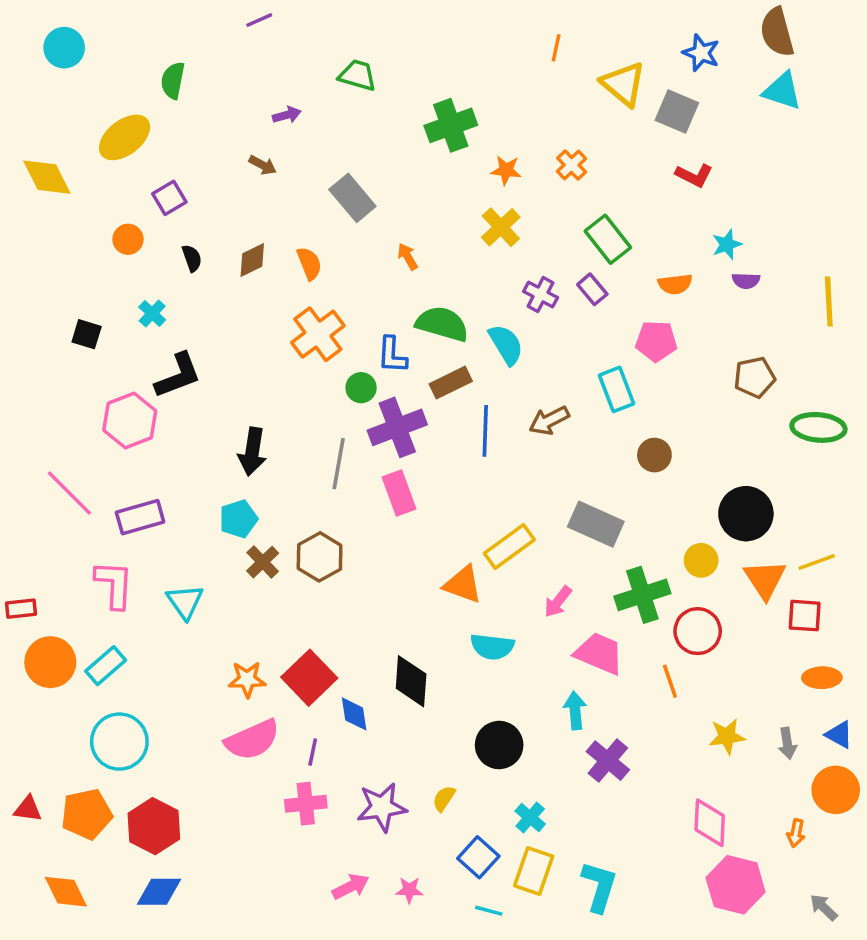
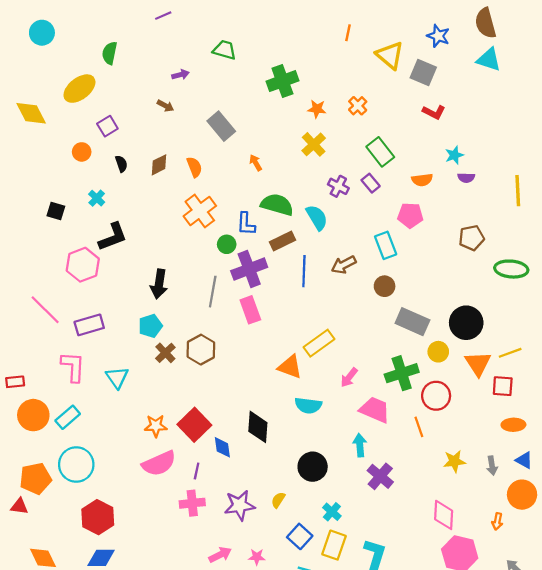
brown circle: (654, 455) -> (385, 286), moved
gray rectangle: (596, 524) -> (412, 322), moved
orange pentagon: (87, 814) -> (35, 478), moved

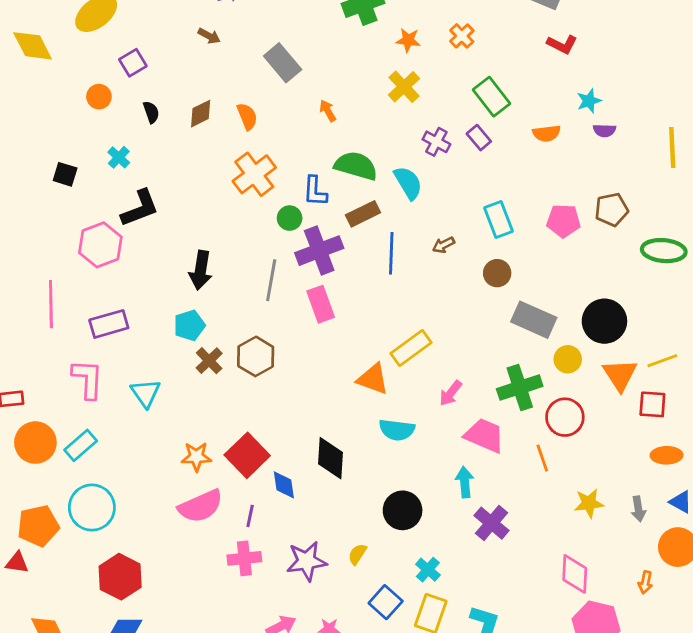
pink pentagon: (410, 215) -> (563, 221), moved
brown arrow: (344, 265) -> (443, 245), size x0.7
pink line: (45, 310) -> (51, 304), turned 44

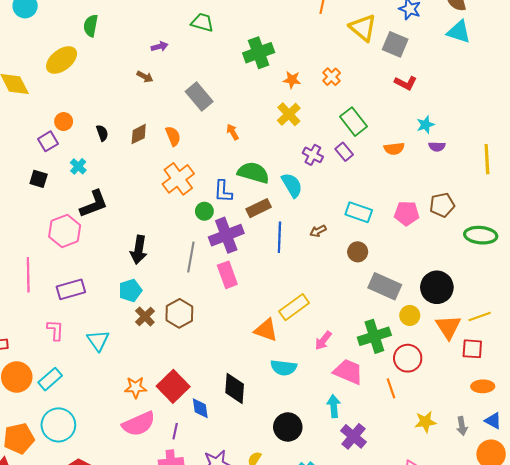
purple square: (133, 63) -> (48, 141), moved
cyan rectangle: (499, 219) -> (359, 212), turned -50
pink L-shape: (88, 379) -> (55, 330), size x0.7

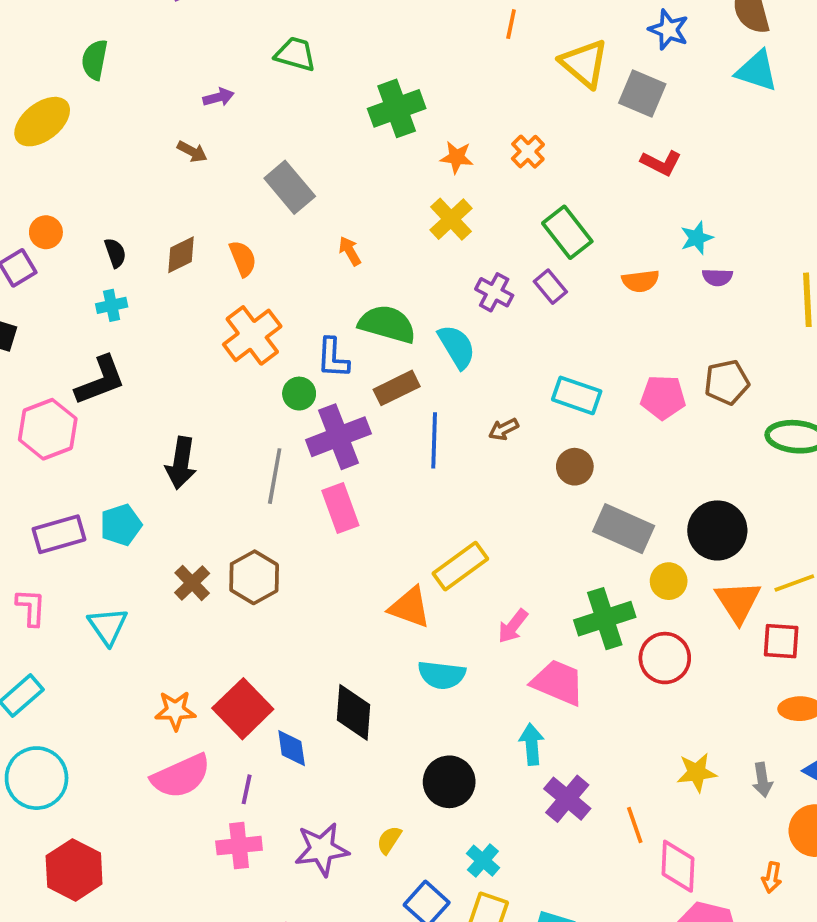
cyan cross: (78, 166) -> (112, 305), moved, turned 35
cyan pentagon: (130, 290) -> (121, 525), moved
orange line: (391, 388) -> (635, 825), moved

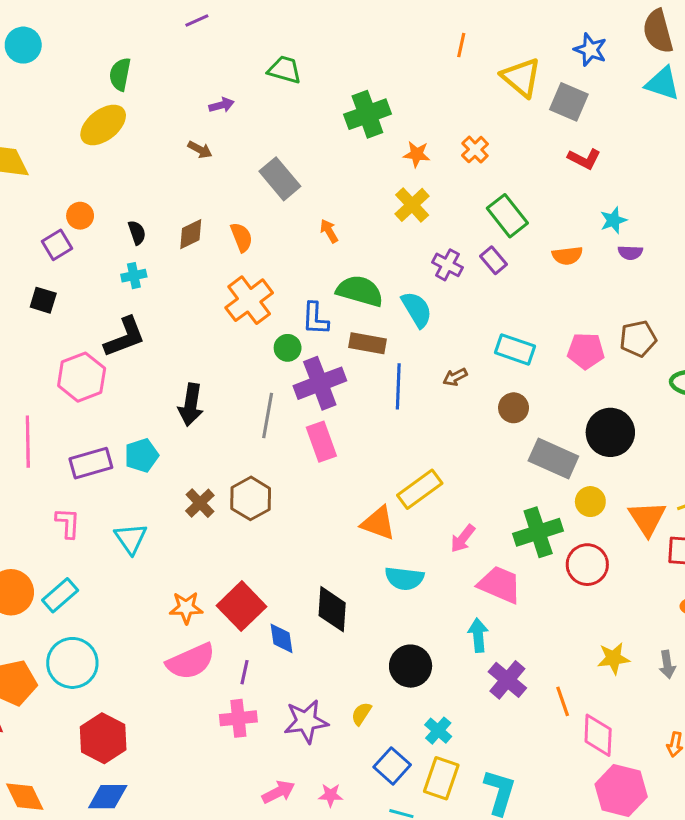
yellow ellipse: (42, 122) -> (103, 125), moved
brown rectangle: (397, 388) -> (367, 343), turned 36
black circle: (717, 530) -> (610, 432), moved

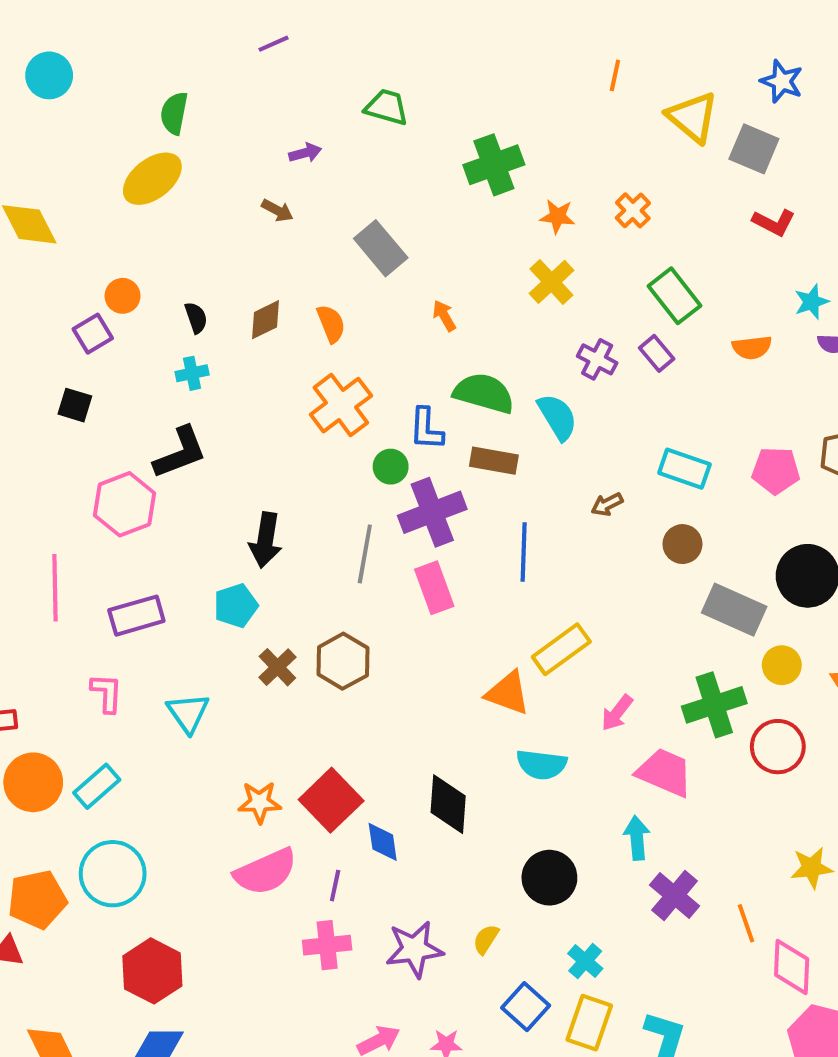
blue line: (398, 386) -> (524, 552), moved
cyan pentagon: (142, 455) -> (236, 606), moved

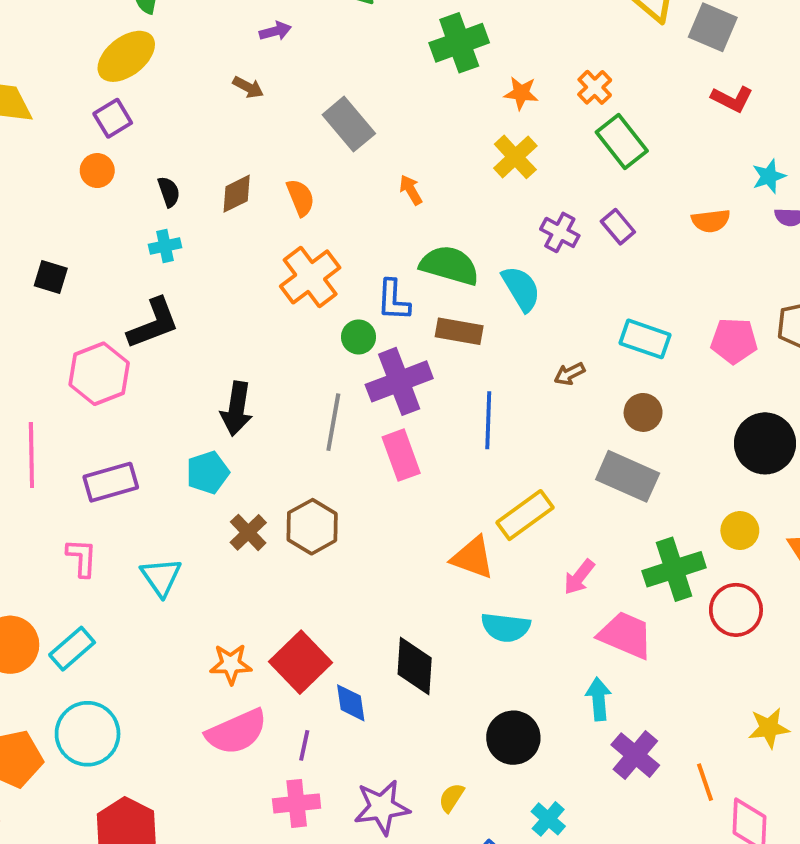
green rectangle: (675, 296) -> (622, 141), moved
purple square: (93, 334) -> (113, 118), moved
gray rectangle: (734, 610) -> (628, 476), moved

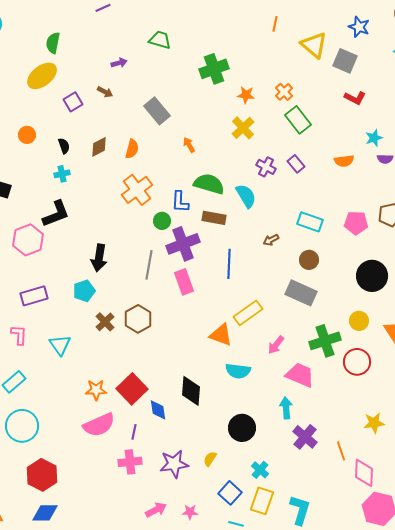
purple square: (113, 118) -> (73, 102), moved
orange semicircle: (300, 198) -> (132, 149), turned 36

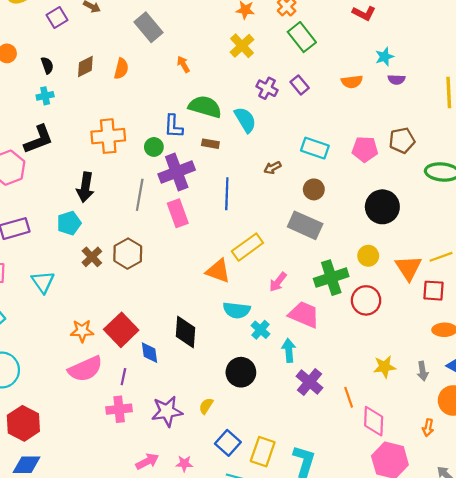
orange cross: (137, 190) -> (108, 136), moved, turned 32
brown rectangle: (214, 218) -> (210, 144), size x0.7
cyan cross: (260, 470) -> (260, 330), moved

